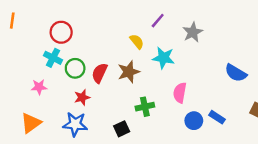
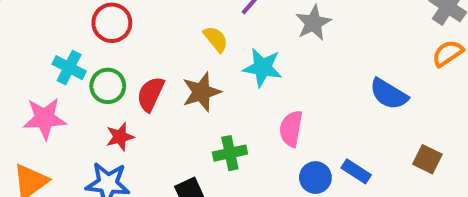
red circle: (61, 32) -> (112, 23), moved
pink star: (39, 87) -> (45, 118), size x1.5

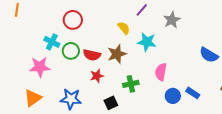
red semicircle: (151, 94) -> (92, 55), turned -102
red star: (120, 137) -> (97, 76), moved

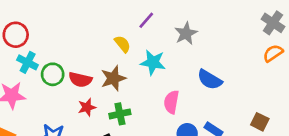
red circle: (73, 20) -> (16, 35), moved
blue semicircle: (209, 55) -> (210, 80), moved
green cross: (131, 84) -> (120, 114), moved

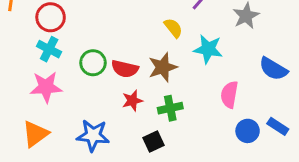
cyan cross: (28, 62) -> (49, 49), moved

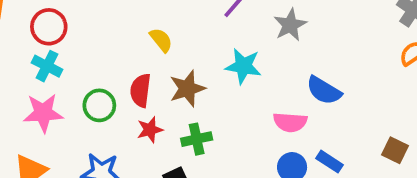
yellow semicircle: (173, 28) -> (161, 40), moved
green circle: (93, 63) -> (99, 105), moved
red semicircle: (125, 69) -> (140, 90), turned 84
pink semicircle: (229, 95) -> (290, 122), moved, turned -96

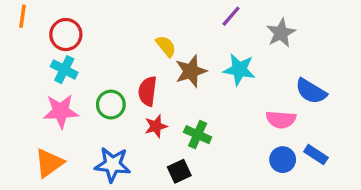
brown star: (187, 89) -> (191, 71), moved
green cross: (197, 139) -> (198, 135), turned 36

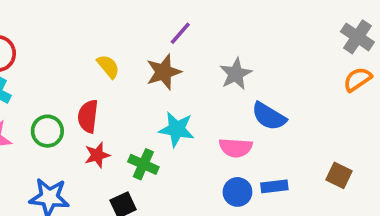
gray star: (281, 33) -> (236, 74), moved
cyan star: (239, 70) -> (177, 129), moved
brown star: (191, 71) -> (164, 72), moved
blue rectangle: (316, 155) -> (274, 186), turned -40

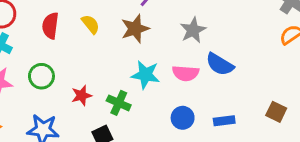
red semicircle: (88, 116) -> (50, 26), moved
pink semicircle: (236, 148) -> (186, 73), moved
blue circle: (237, 192) -> (183, 118), moved

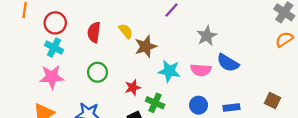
brown star: (135, 29) -> (146, 46), moved
green circle: (41, 76) -> (98, 72), moved
red star: (82, 96) -> (133, 88), moved
green cross: (119, 103) -> (155, 103), moved

